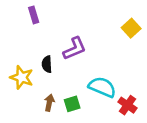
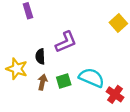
brown arrow: (49, 103) -> (42, 82), moved
green square: (72, 104) -> (64, 81), moved

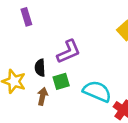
green square: (64, 81) -> (61, 81), moved

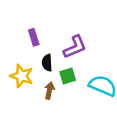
purple rectangle: (26, 17) -> (34, 37), moved

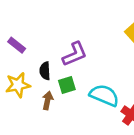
purple rectangle: (34, 37) -> (17, 45), moved, turned -35
yellow star: (22, 76) -> (18, 85), turned -30

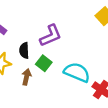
green square: (67, 85) -> (44, 63), turned -35

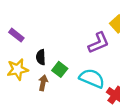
purple L-shape: (51, 36) -> (99, 43), moved

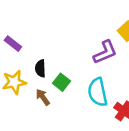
cyan semicircle: (92, 78) -> (98, 92), turned -125
brown arrow: (43, 83) -> (43, 97), turned -48

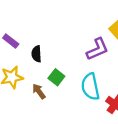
black semicircle: (40, 68) -> (36, 54), moved

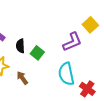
green square: (56, 77) -> (37, 53), moved

